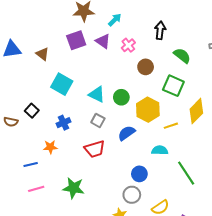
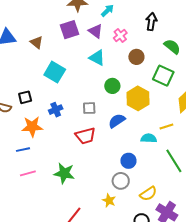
cyan triangle: (97, 94) -> (97, 58), moved
black square: (32, 111) -> (25, 97), turned 32
gray square: (98, 120) -> (89, 108), turned -32
yellow line: (171, 126) -> (166, 127), moved
orange star: (50, 147) -> (32, 127), moved, size x1.5

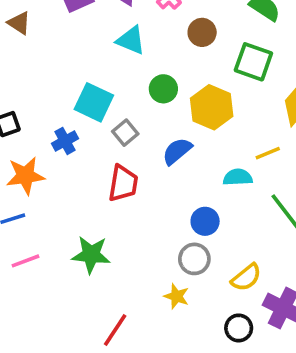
cyan square: (55, 72) -> (94, 102), moved
gray square: (89, 108) -> (125, 133), turned -32
red trapezoid: (85, 136) -> (123, 183), turned -60

